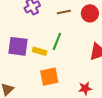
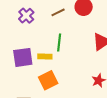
orange square: (49, 77) -> (48, 80), moved

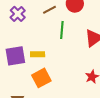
green line: (59, 42) -> (62, 30), moved

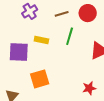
yellow rectangle: (38, 54) -> (41, 40), moved

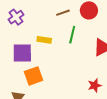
purple cross: (30, 11) -> (16, 17), moved
orange square: (40, 79) -> (34, 76), moved

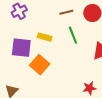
green line: (72, 35) -> (73, 35), turned -42
orange square: (34, 76) -> (40, 65), moved, turned -36

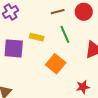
orange square: (40, 65) -> (56, 64), moved

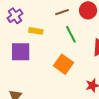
yellow rectangle: (37, 37) -> (36, 31), moved

